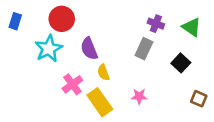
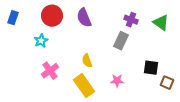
cyan star: (49, 49) -> (41, 41), size x0.6
purple semicircle: (89, 49) -> (84, 18), moved
black square: (181, 63) -> (151, 68), moved, turned -35
pink cross: (72, 84) -> (50, 71), moved

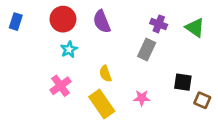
cyan star: (41, 41) -> (69, 49), moved

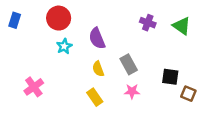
purple semicircle: (102, 22) -> (97, 38), moved
gray rectangle: (147, 49) -> (129, 64), moved, turned -54
pink cross: (61, 86) -> (34, 87), moved
yellow rectangle: (102, 104) -> (95, 97), size x0.7

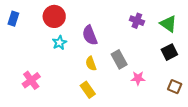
black square: (170, 77) -> (169, 52), moved, turned -35
pink star: (132, 91) -> (138, 78), moved

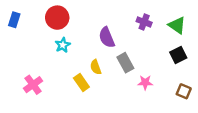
purple semicircle: (90, 35) -> (107, 37), moved
yellow rectangle: (88, 90) -> (81, 82), moved

